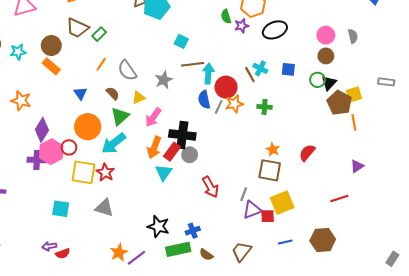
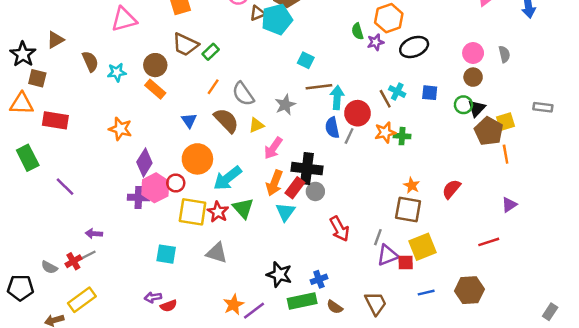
brown semicircle: (113, 93) -> (226, 120), size x1.6
orange star: (234, 104) -> (385, 132), moved
green triangle: (120, 116) -> (243, 208), moved, turned -30
brown trapezoid: (242, 251) -> (376, 303), turned 115

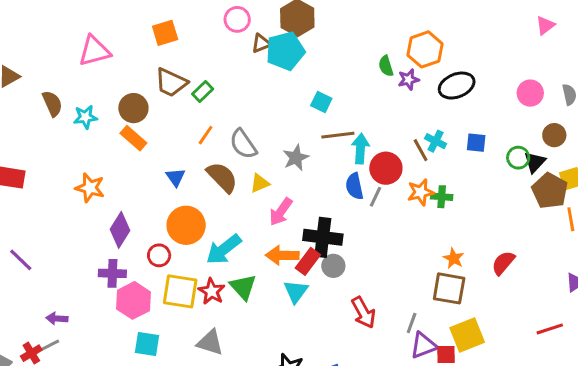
brown circle: (473, 77) -> (554, 135), moved
orange arrow: (274, 183) -> (282, 255), turned 70
pink hexagon: (155, 188) -> (133, 300), moved

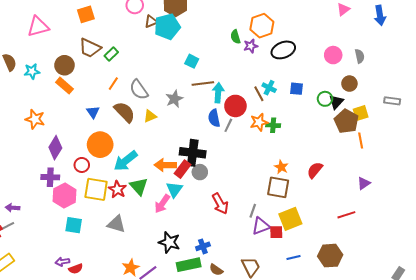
pink arrow: (281, 212) -> (162, 204), moved

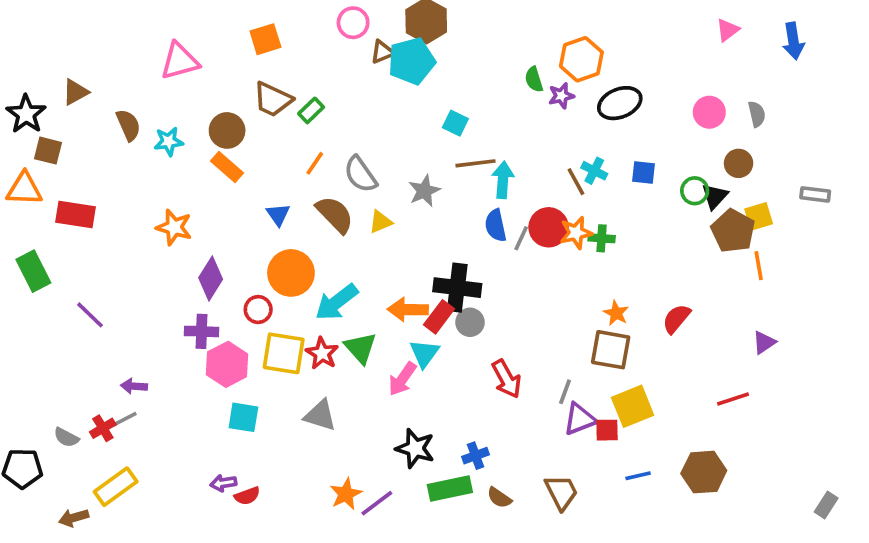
red circle: (235, 106) -> (549, 227), moved

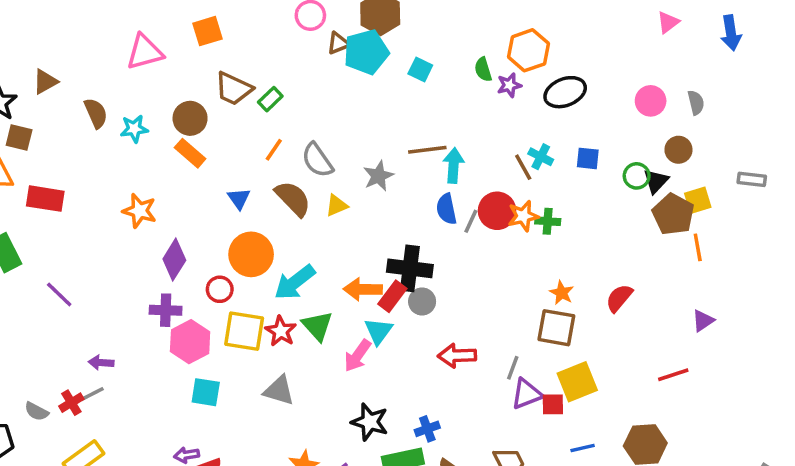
orange square: (265, 39) -> (207, 31), moved
cyan square: (455, 123) -> (420, 69), moved
red arrow: (507, 379) -> (457, 356), turned 117

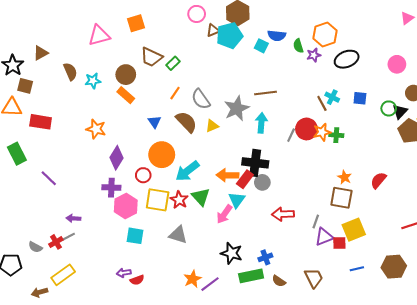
cyan arrow: (453, 165) -> (261, 123), moved
gray star: (378, 176) -> (237, 108), size x1.4
blue semicircle: (446, 209) -> (277, 36), moved, turned -72

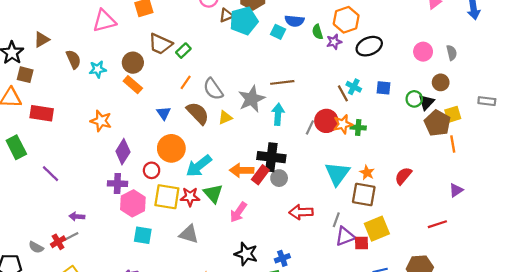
red star: (179, 200) -> (190, 197), turned -30
cyan triangle: (237, 200) -> (337, 174), moved, size x1.4

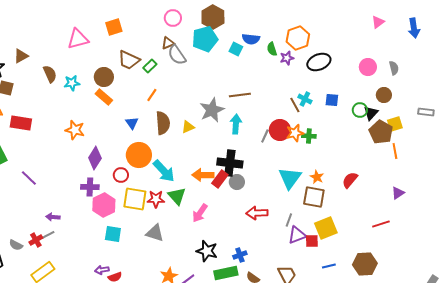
brown triangle: (226, 15) -> (168, 43), moved
gray semicircle: (213, 89) -> (177, 55), moved
brown semicircle: (198, 113) -> (163, 123), turned 40
cyan arrow: (199, 166) -> (164, 171), turned -95

